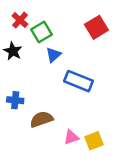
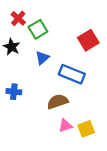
red square: (96, 27) -> (88, 40), moved
blue triangle: (53, 55) -> (42, 58), moved
brown semicircle: (41, 119) -> (58, 102), moved

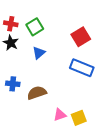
red cross: (18, 18) -> (11, 24), moved, turned -32
blue rectangle: (72, 74) -> (82, 68), moved
brown semicircle: (58, 102) -> (37, 93), moved

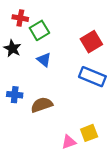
red cross: (11, 24) -> (20, 18), moved
blue triangle: (39, 53) -> (44, 60), turned -40
pink triangle: (60, 115) -> (69, 142), moved

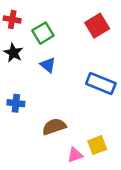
red cross: (20, 18) -> (12, 19), moved
red square: (91, 42) -> (97, 26), moved
brown semicircle: (42, 105) -> (54, 127), moved

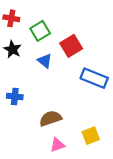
red square: (97, 26) -> (71, 46), moved
pink triangle: (75, 155) -> (57, 145), moved

